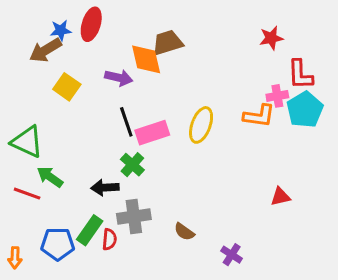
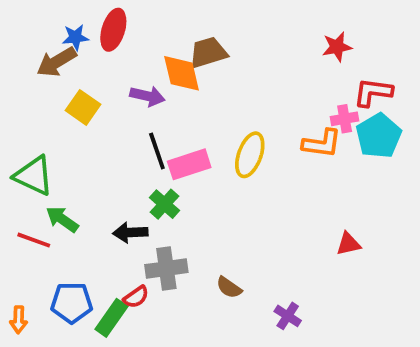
red L-shape: (300, 75) -> (373, 92), turned 100
green rectangle: (90, 230) -> (111, 318), moved
red semicircle: (109, 239) -> (136, 297), turned 50

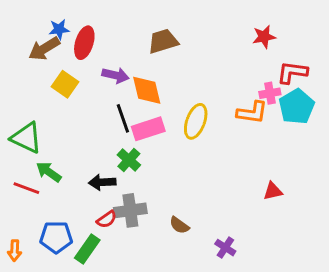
red ellipse: (113, 30) -> (84, 43), moved
orange diamond: (182, 73) -> (147, 90), moved
red semicircle: (136, 297) -> (107, 219), moved

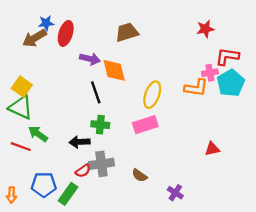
yellow square: (65, 84) -> (22, 87), moved
pink rectangle: (148, 129) -> (145, 125), moved
green cross: (129, 160) -> (100, 125), turned -36

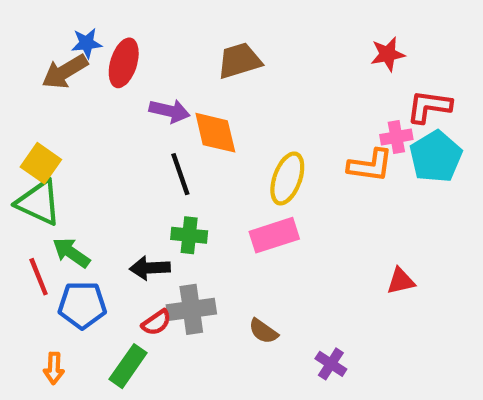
red line: (21, 147) -> (39, 277), turned 48
blue pentagon: (44, 185) -> (82, 305), moved
orange arrow: (11, 195) -> (54, 368), moved

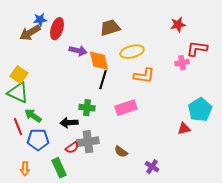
cyan pentagon: (436, 157) -> (200, 110), moved
orange L-shape: (370, 165) -> (144, 76), moved
black line: (180, 174) -> (103, 80), moved, turned 36
yellow ellipse: (287, 178) -> (132, 52), moved, turned 55
green rectangle: (128, 366) -> (59, 168), turned -60

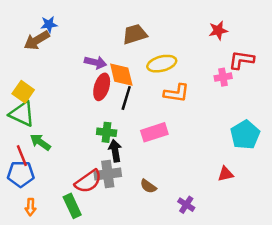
red ellipse: (57, 29) -> (102, 87), moved
black arrow: (69, 123) -> (115, 151), moved, turned 84
red triangle: (184, 129) -> (226, 174), moved
blue pentagon: (38, 140) -> (21, 174), moved
red semicircle: (72, 148) -> (88, 181), size x1.6

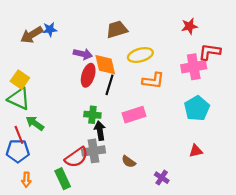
blue star: (49, 24) -> (50, 29), moved
pink cross: (223, 77) -> (194, 67), size x1.6
cyan pentagon: (245, 135) -> (197, 108), moved

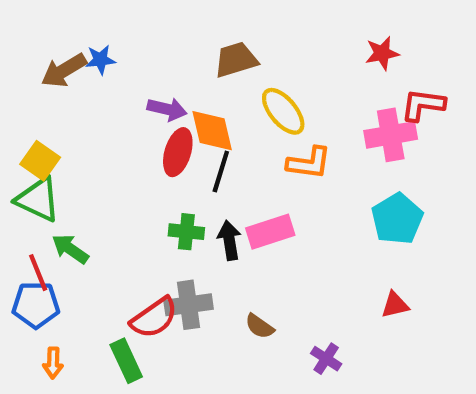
yellow ellipse: (140, 55) -> (283, 111), turned 65
black arrow: (100, 131) -> (229, 240), moved

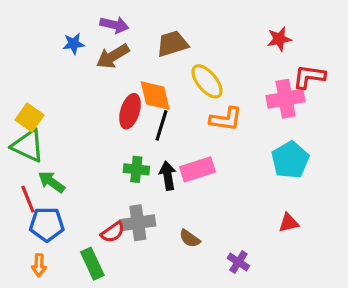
brown arrow: (64, 70) -> (113, 56), moved
purple arrow: (167, 109) -> (114, 25), moved
blue pentagon: (36, 305) -> (47, 224), moved
red semicircle: (154, 318) -> (113, 232), size x0.7

